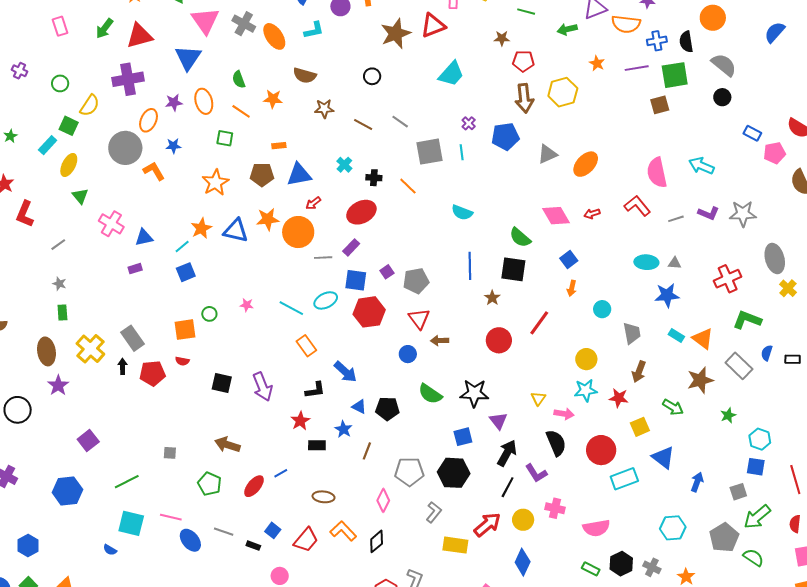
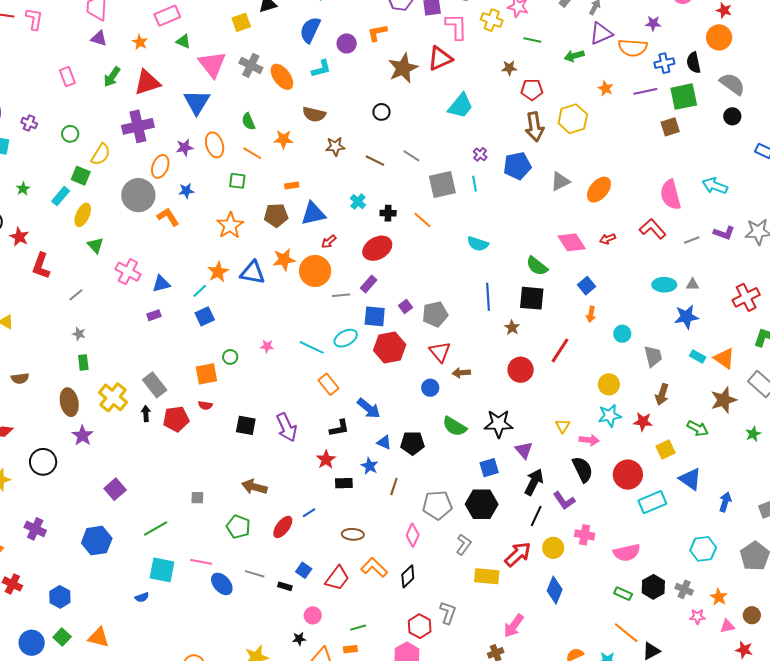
blue semicircle: (110, 550) -> (142, 597), turned -48

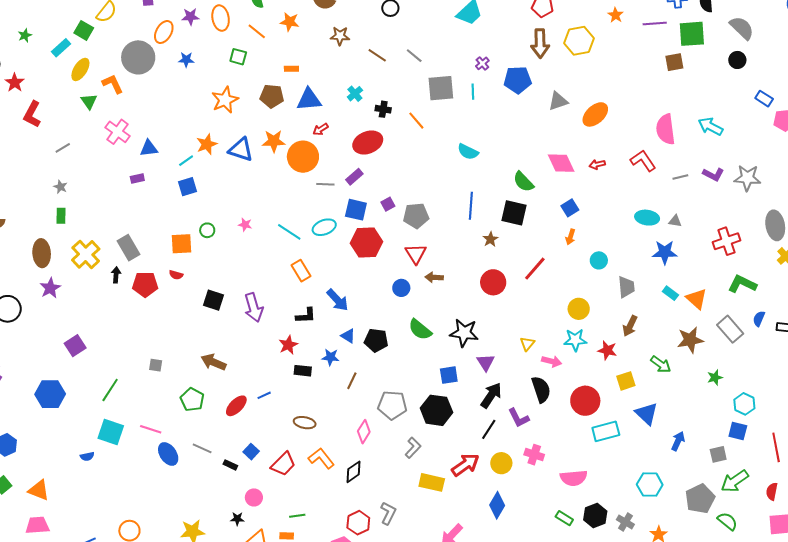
orange L-shape: (168, 217) -> (113, 84), moved
blue star: (370, 466) -> (330, 357), turned -30
green line: (156, 528) -> (110, 390), turned -35

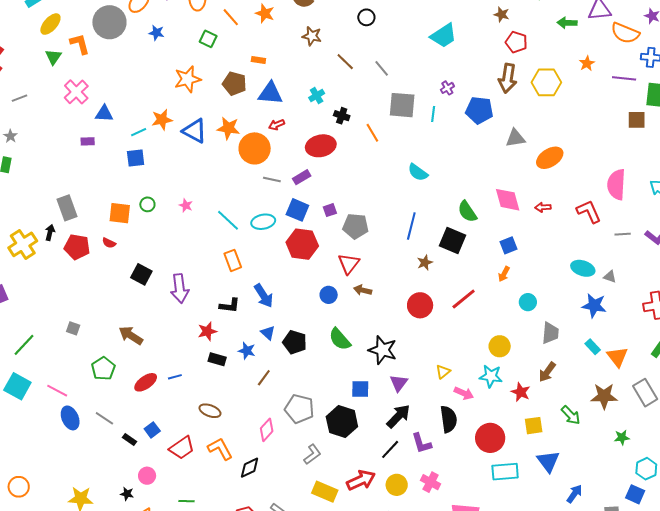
yellow cross: (86, 254) -> (23, 244), moved

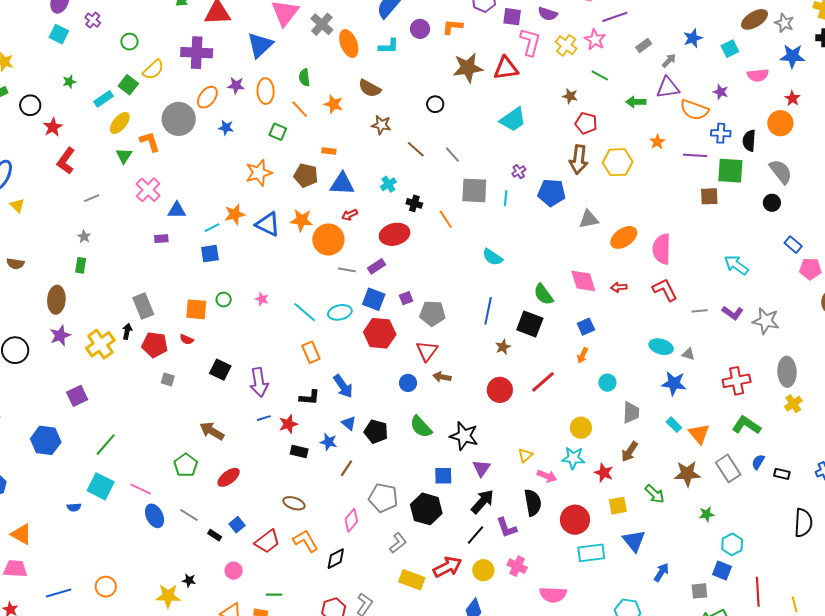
pink semicircle: (616, 185) -> (662, 249), moved
gray square: (73, 328) -> (168, 379), moved
blue line: (175, 377) -> (264, 418), moved
black star: (127, 494) -> (189, 580), moved

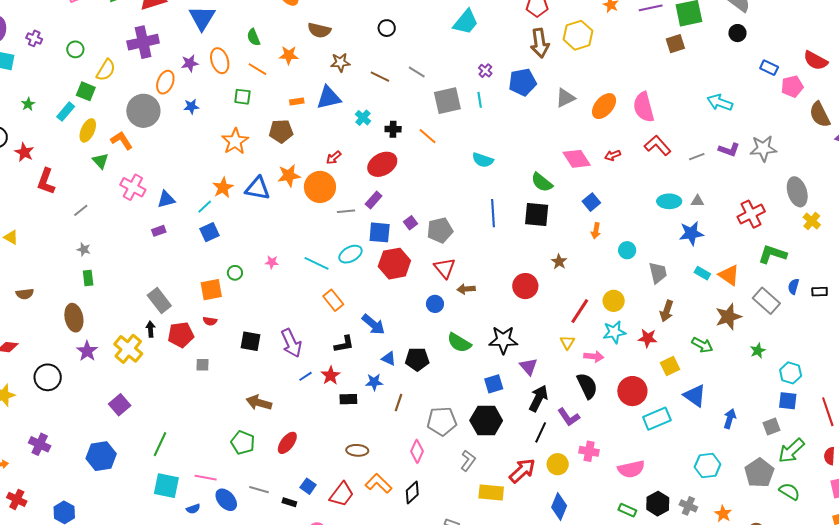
blue triangle: (342, 184) -> (329, 98), moved
brown star: (503, 347) -> (559, 262), moved
red line: (543, 382) -> (580, 311), moved
blue semicircle: (74, 507) -> (193, 509), moved

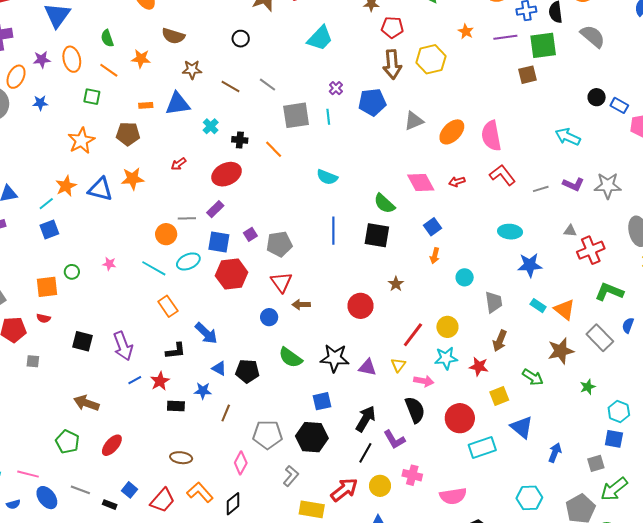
black circle: (737, 33) -> (597, 97), moved
orange circle: (320, 187) -> (166, 234), moved, size x0.7
gray triangle: (697, 201) -> (570, 231), moved
purple triangle: (529, 366) -> (367, 367), moved, turned -42

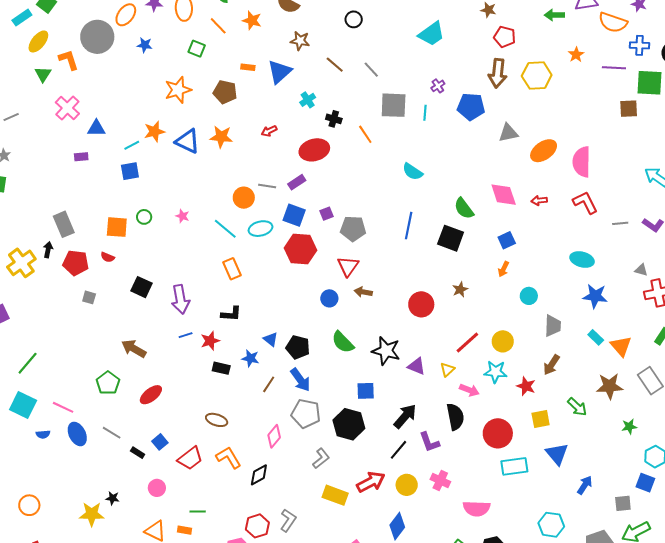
blue triangle: (178, 104) -> (280, 72), turned -44
blue arrow: (206, 333) -> (300, 380), moved

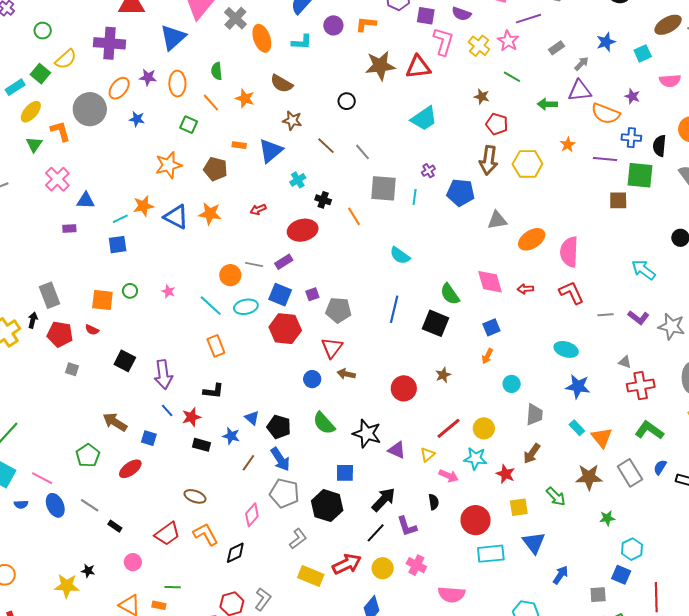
blue line: (186, 335) -> (167, 410), turned 64
black semicircle: (455, 417) -> (434, 502), size x0.6
blue square: (160, 442) -> (149, 438), moved, turned -35

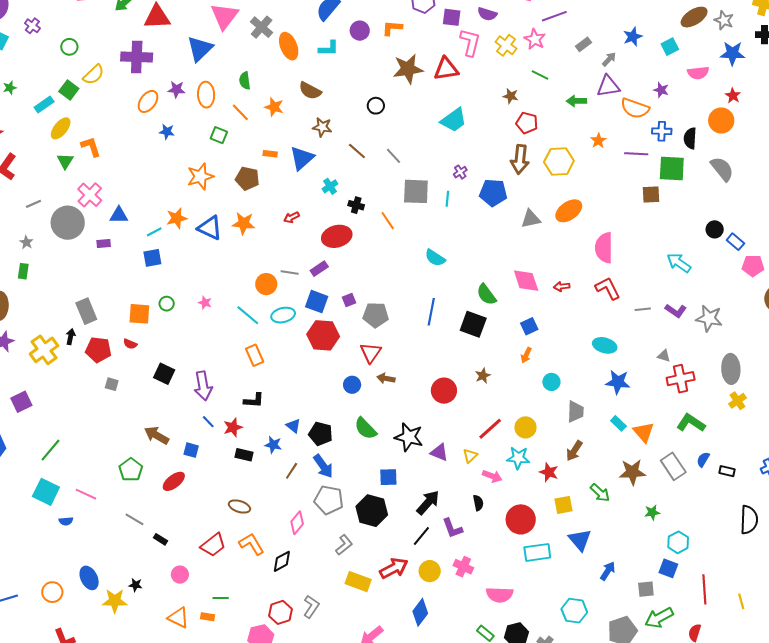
gray circle: (90, 109) -> (68, 223), moved
orange ellipse: (532, 239) -> (569, 211), moved
blue ellipse: (55, 505) -> (89, 578), moved

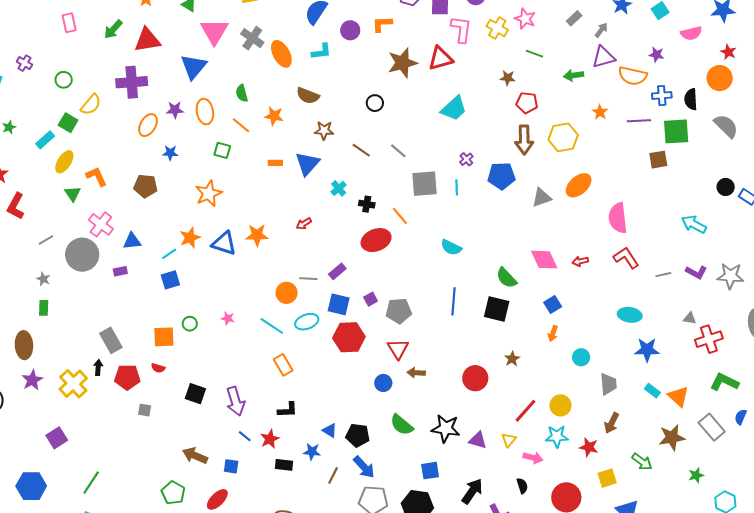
brown pentagon: (247, 178) -> (146, 186), moved
red ellipse: (337, 236) -> (376, 240), moved

